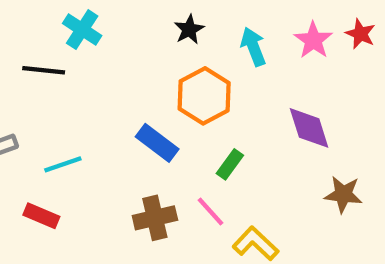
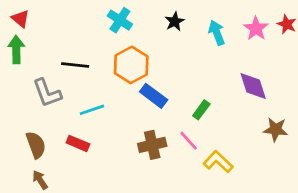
cyan cross: (82, 30) -> (120, 20), moved
black line: (44, 70) -> (75, 65), moved
orange hexagon: (204, 96) -> (131, 65), moved

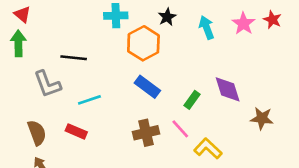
cyan cross: (120, 20) -> (116, 16), turned -35
orange hexagon: (131, 65) -> (143, 43), moved
purple diamond: (253, 86) -> (228, 89), moved

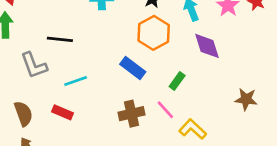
orange hexagon: (143, 43) -> (154, 33), moved
purple diamond: (228, 89) -> (207, 46), moved

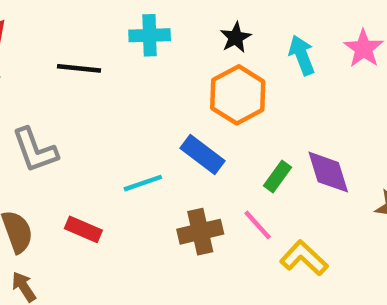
black line: (60, 39) -> (79, 68), moved
purple diamond: (207, 46) -> (328, 172), moved
cyan line: (76, 81) -> (143, 183), moved

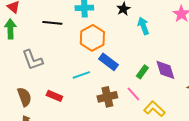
cyan arrow: (302, 55) -> (143, 26), moved
orange hexagon: (238, 95) -> (92, 38), moved

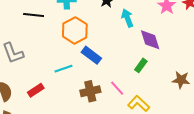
purple diamond: (165, 70) -> (150, 40), moved
green rectangle: (142, 72) -> (141, 65), moved
red rectangle: (54, 96) -> (36, 90), turned -56

